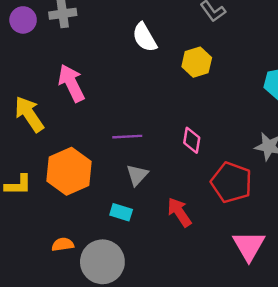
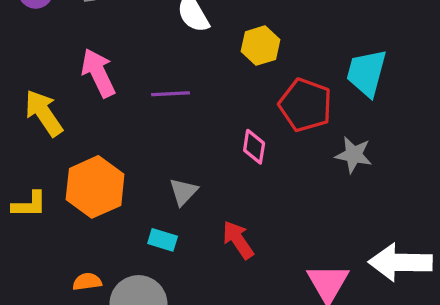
purple line: (127, 137) -> (171, 94), moved
red pentagon: (231, 182) -> (305, 105), moved

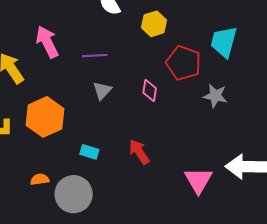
gray triangle: (183, 192) -> (102, 91), moved

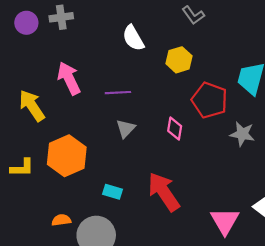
red arrow: (139, 152) -> (164, 192), size x1.5

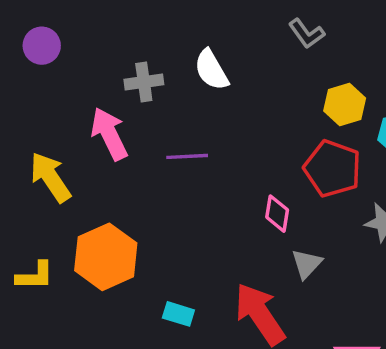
gray cross: (61, 17) -> (144, 82), moved
yellow hexagon: (179, 60) -> (345, 104), moved
gray triangle: (126, 129) -> (307, 264), moved

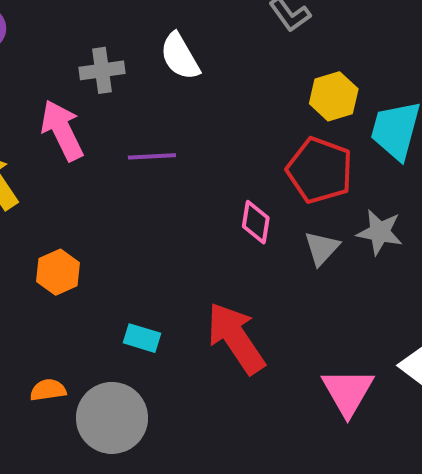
orange hexagon: (106, 257) -> (58, 272), size x0.6
gray triangle: (307, 264) -> (322, 248), moved

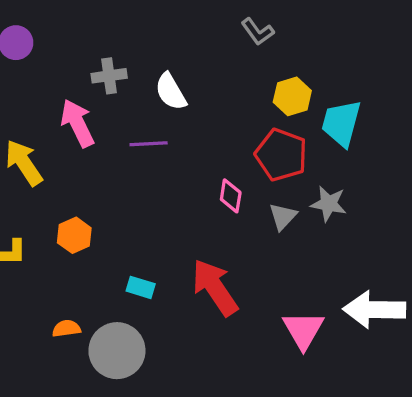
white semicircle: (180, 56) -> (171, 92), moved

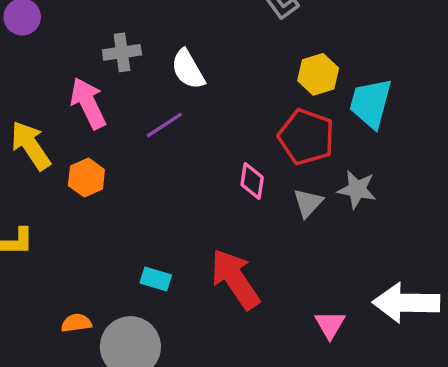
purple line: (149, 144) -> (164, 125), turned -30
orange hexagon: (74, 235) -> (86, 178), moved
pink triangle: (303, 330) -> (330, 325), size x0.7

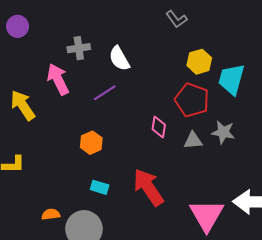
orange hexagon: (86, 178) -> (91, 143), moved
gray triangle: (308, 203) -> (193, 141), turned 42
pink triangle: (330, 325) -> (207, 215), size x1.8

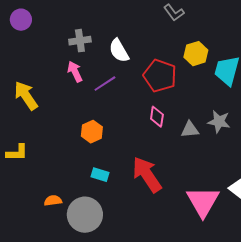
pink arrow: (58, 79) -> (75, 72), moved, size x0.7
red pentagon: (192, 100) -> (160, 76), moved

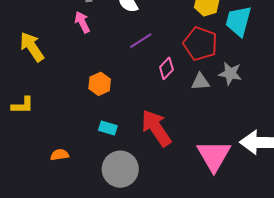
red pentagon: (160, 76) -> (200, 44), moved
purple line: (105, 84) -> (141, 41), moved
pink diamond: (157, 117) -> (166, 68), turned 35
gray circle: (85, 215) -> (120, 169), moved

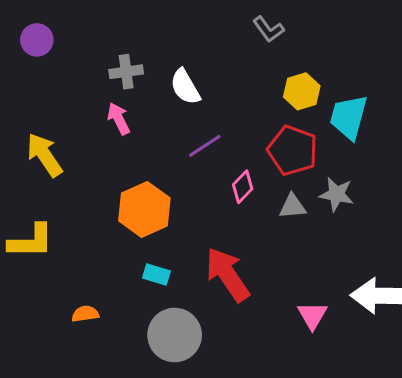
orange hexagon: (100, 84) -> (144, 209), size x1.6
yellow L-shape: (23, 105) -> (31, 241), size x1.4
pink triangle: (214, 156) -> (312, 315), size x0.6

